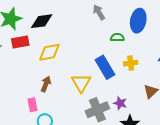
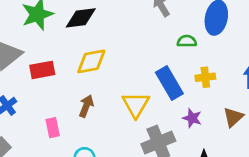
red rectangle: (20, 42) -> (42, 70), moved
purple star: (120, 103) -> (192, 118), moved
pink rectangle: (33, 105) -> (53, 128), moved

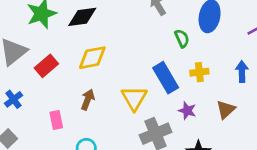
green semicircle: (187, 41) -> (182, 38), turned 66
red rectangle: (42, 70) -> (46, 66), turned -30

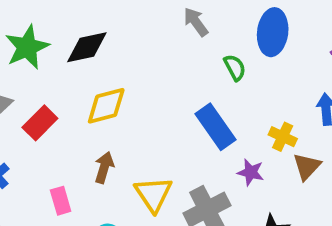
yellow cross: (199, 72) -> (283, 137), moved, turned 36
yellow triangle: (134, 98) -> (153, 194), moved

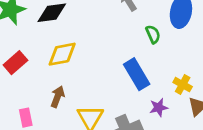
purple star: (251, 172) -> (159, 108), turned -30

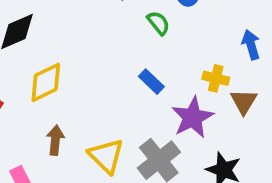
blue rectangle: (137, 74) -> (151, 82), size x0.6
purple star: (159, 108) -> (193, 117), size x1.6

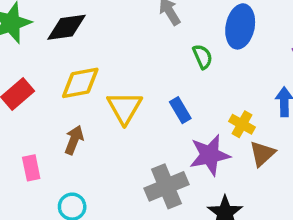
yellow triangle: (106, 156) -> (125, 108), moved

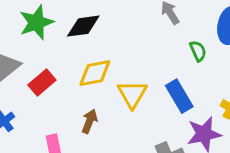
blue rectangle: (180, 110) -> (179, 96), size x1.5

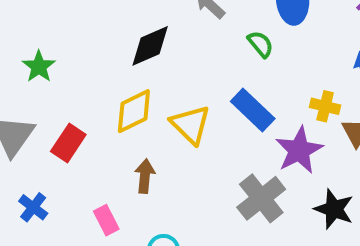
green star: (36, 22) -> (39, 67), size x0.7
black diamond: (83, 26) -> (150, 46), moved

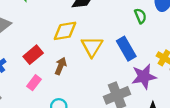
red rectangle: (68, 143) -> (33, 55), moved
pink rectangle: (106, 220) -> (34, 83), turned 48

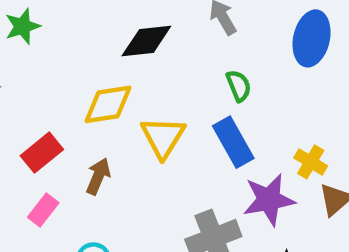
green semicircle: (140, 16) -> (239, 86), moved

